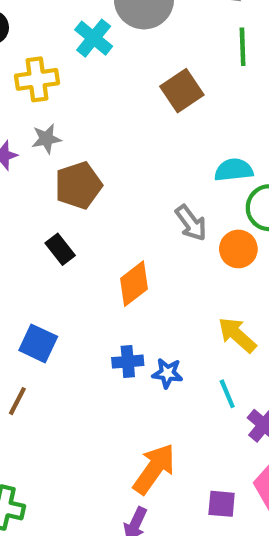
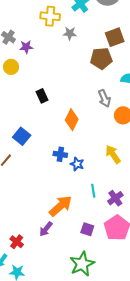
gray star: (46, 139) -> (70, 33), moved
brown pentagon: (78, 185) -> (101, 58), moved
orange diamond: (134, 284) -> (72, 120), turned -40
cyan line: (227, 394) -> (93, 191), moved

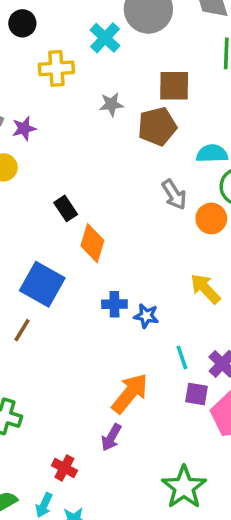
gray star: (70, 33) -> (111, 104), moved
brown square: (115, 37) -> (174, 86), turned 30
orange diamond: (72, 120) -> (92, 243), moved
blue square: (22, 136) -> (42, 284), size x1.4
purple square: (87, 229) -> (197, 394), moved

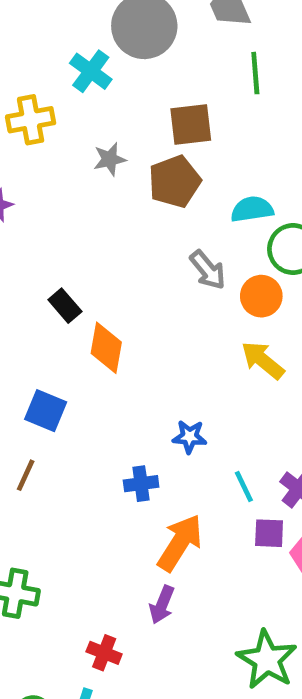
blue square: (42, 284) -> (46, 411), size x0.7
yellow arrow: (205, 289) -> (263, 360), moved
blue cross: (114, 304) -> (141, 484), moved

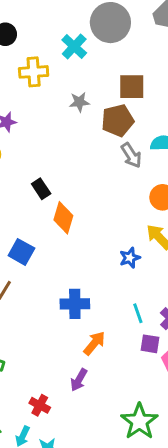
gray arrow: (208, 270) -> (131, 155), moved
blue star: (190, 437) -> (130, 258), moved, turned -30
blue cross: (141, 484) -> (75, 304), size x1.4
orange arrow: (180, 543) -> (94, 343), size x0.7

